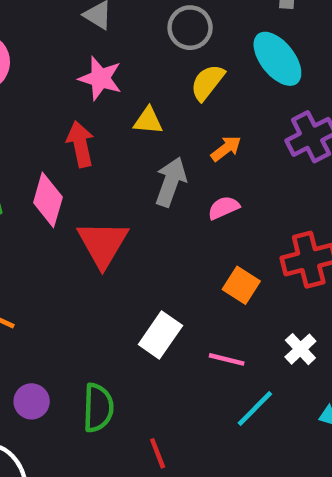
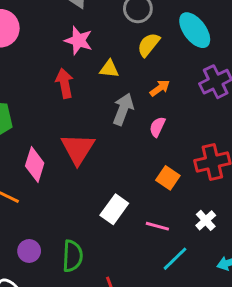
pink diamond: (48, 200) -> (35, 164), moved
pink semicircle: (224, 208) -> (157, 127), turned -42

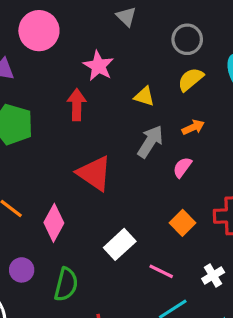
pink star: (79, 41) -> (98, 66), moved
red arrow: (65, 83) -> (77, 105), moved
red triangle: (78, 149) -> (94, 173), turned -39
pink diamond: (35, 164) -> (54, 223), moved

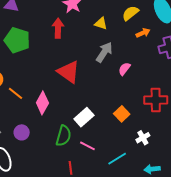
orange arrow: (193, 127) -> (143, 33), moved
orange square: (182, 223) -> (122, 114), moved
pink line: (161, 271) -> (87, 146), moved
green semicircle: (66, 284) -> (63, 136), moved

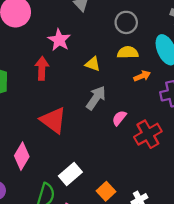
yellow semicircle: (130, 13) -> (128, 52), turned 36
red cross: (156, 100) -> (148, 134), moved, turned -30
orange square: (122, 114) -> (106, 191), moved

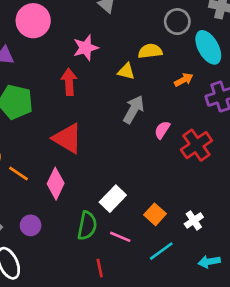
gray circle: (126, 22) -> (177, 22), moved
pink star: (59, 40) -> (86, 48), turned 30
yellow semicircle: (128, 52) -> (150, 51), moved
red triangle: (53, 120) -> (67, 138), moved

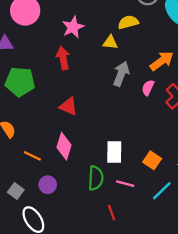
orange arrow: (184, 80) -> (162, 61), moved, size x1.5
red triangle: (67, 138) -> (68, 106), size x0.7
orange line: (18, 174) -> (32, 156), moved
white rectangle: (113, 199) -> (114, 152), turned -35

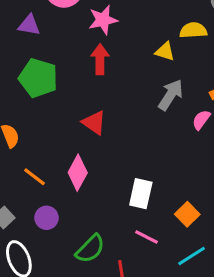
pink star: (73, 27) -> (103, 20), moved
green semicircle: (96, 178) -> (90, 249), moved, turned 30

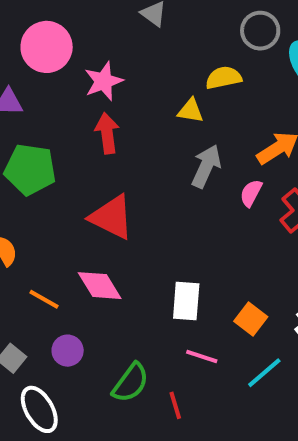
red triangle: (94, 123) -> (112, 217), size x1.4
pink diamond: (78, 173) -> (100, 286), turned -52

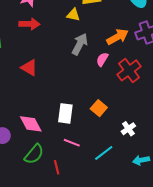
red arrow: (107, 133) -> (29, 24), turned 96
red triangle: (112, 217) -> (29, 68), size x0.7
pink diamond: (100, 286) -> (31, 124), moved
orange square: (251, 319) -> (99, 108), moved

